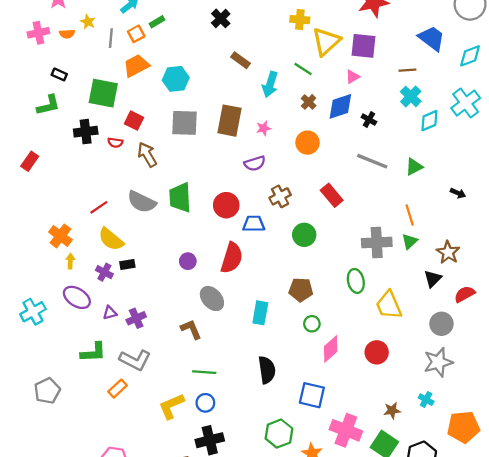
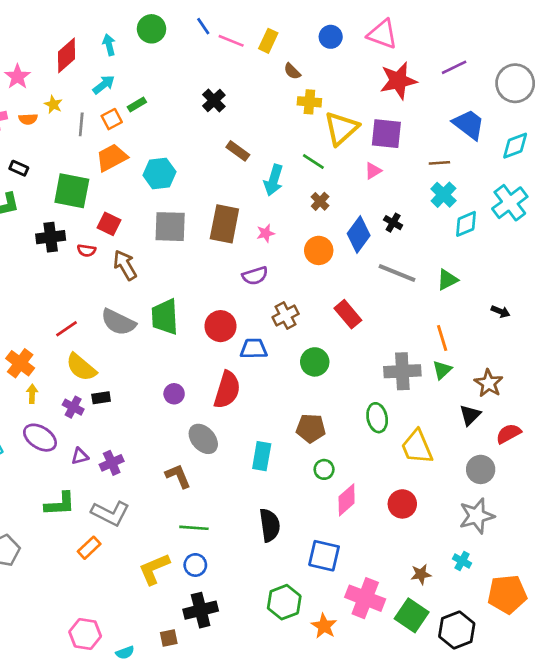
blue diamond: (340, 106) -> (359, 235), moved, turned -36

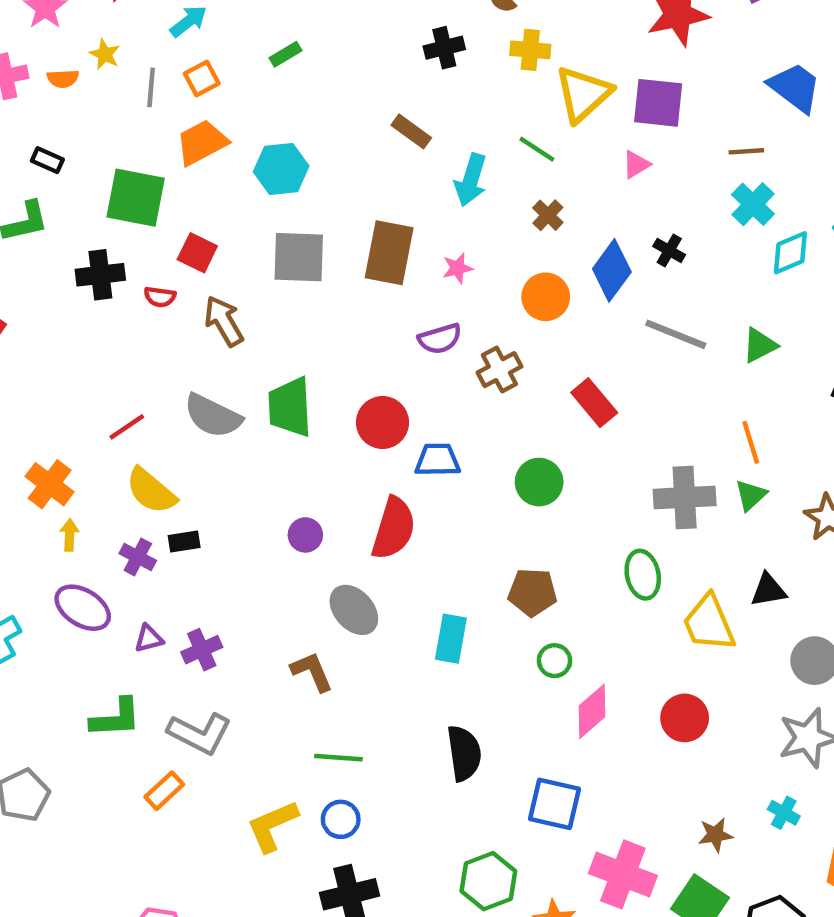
black cross: (214, 101) -> (444, 48), moved, turned 30
green rectangle: (137, 104) -> (286, 54), moved
brown cross: (286, 315) -> (499, 370), moved
black triangle: (470, 415) -> (768, 590), moved, turned 35

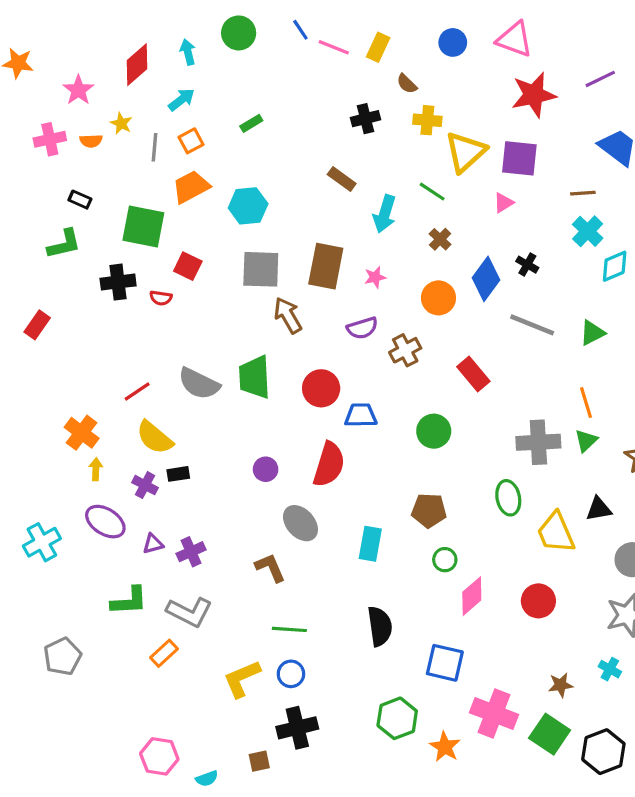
brown arrow: (224, 321) -> (288, 315), moved

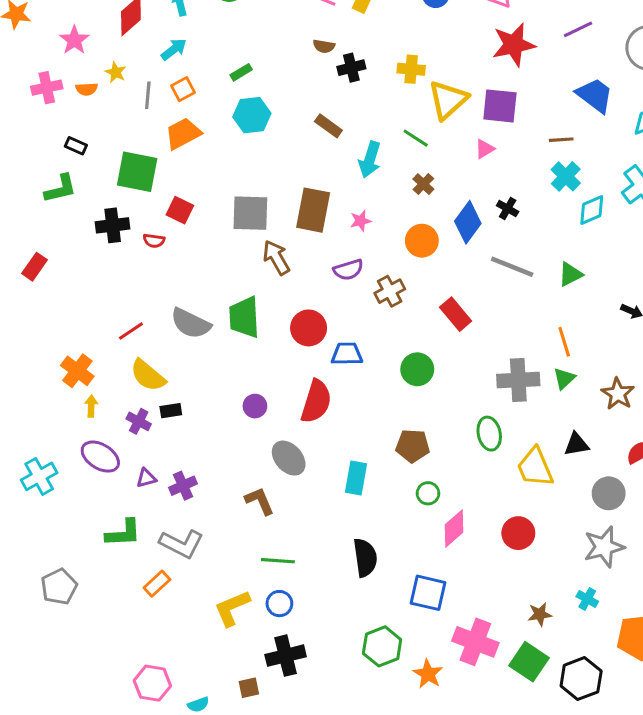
brown semicircle: (407, 84) -> (324, 46), moved, turned -35
cyan hexagon: (248, 206) -> (252, 115), moved

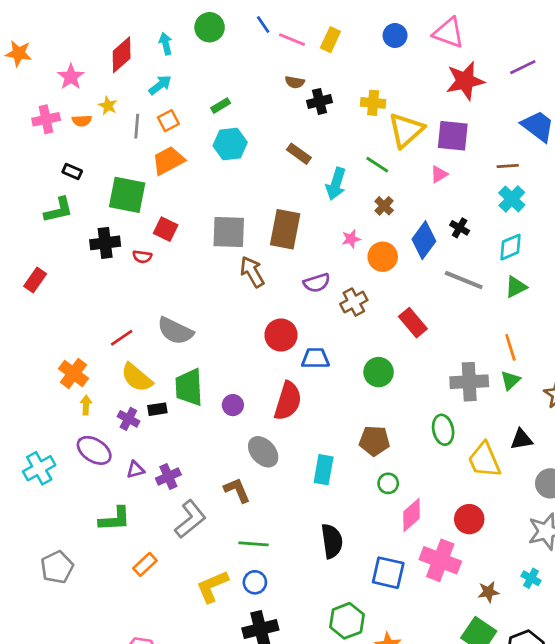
cyan diamond: (592, 210) -> (510, 247), moved
pink star: (361, 221) -> (351, 239), moved
green trapezoid: (244, 317) -> (189, 387), moved
gray L-shape: (181, 544) -> (190, 519), moved, turned -66
pink cross: (475, 642) -> (440, 560), moved

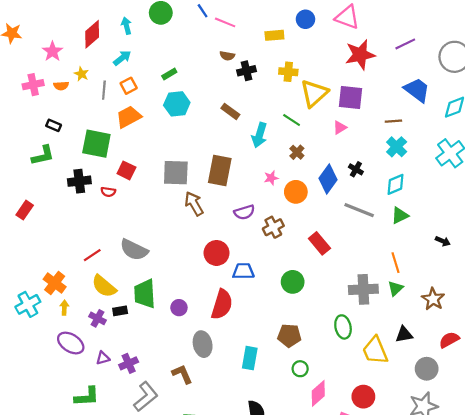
yellow rectangle: (330, 40) -> (274, 35), moved, turned 60
gray ellipse: (263, 452) -> (203, 344), turned 30
cyan cross: (39, 468) -> (28, 304), moved

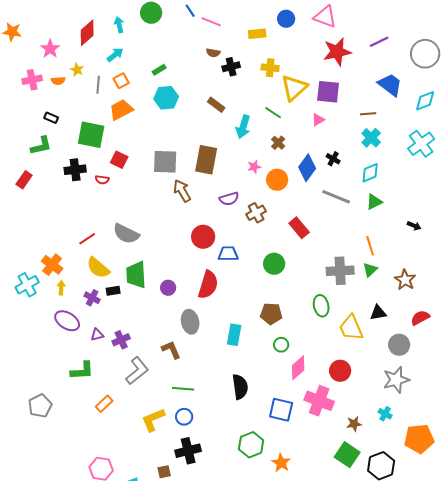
red rectangle: (25, 210) -> (24, 180), moved

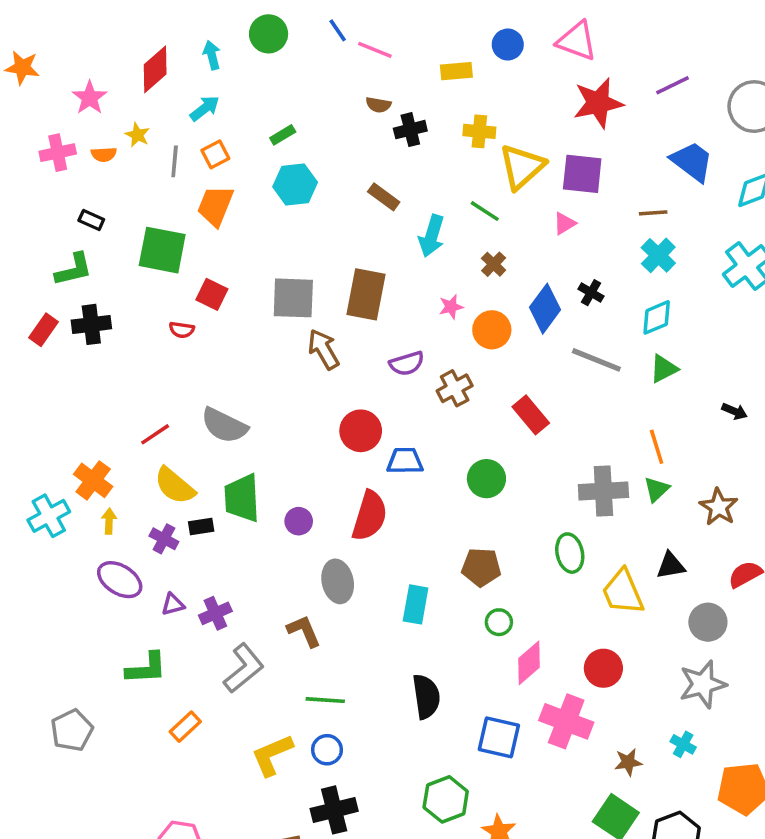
orange trapezoid: (121, 110) -> (215, 206), turned -40
black cross: (75, 170) -> (91, 324), moved

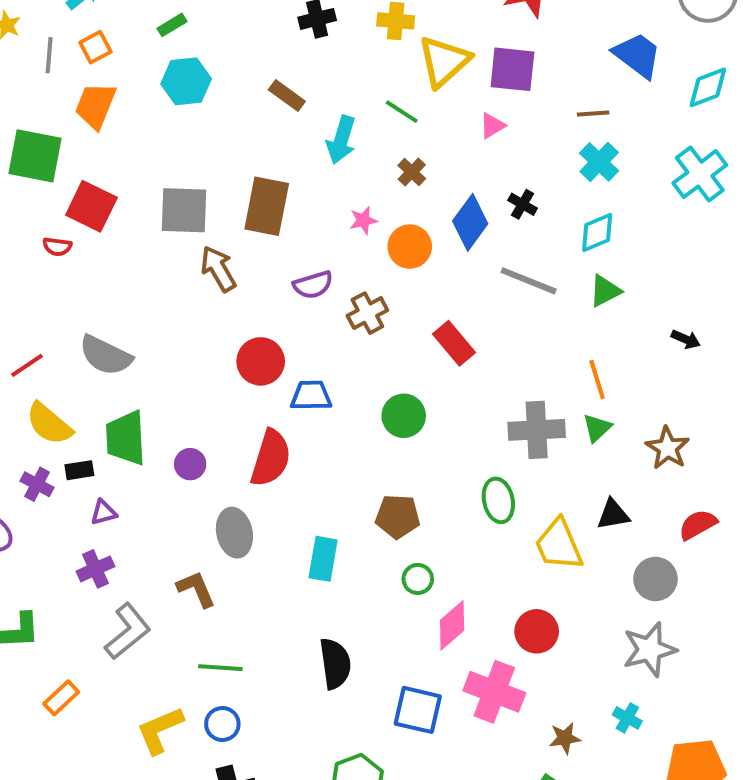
red square: (212, 294) -> (91, 206), size x1.4
purple triangle: (173, 604) -> (104, 512), moved

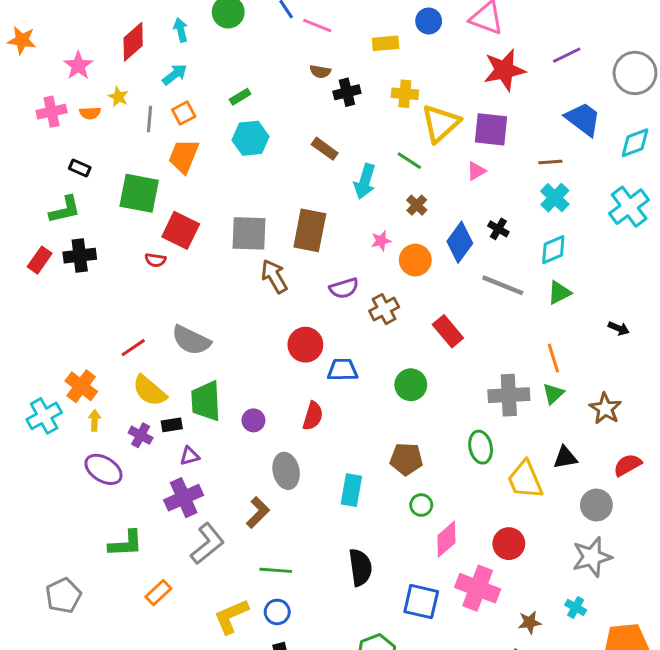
red semicircle: (271, 458) -> (313, 416), size x0.7
purple cross: (95, 569) -> (184, 498), size x1.4
brown L-shape: (196, 589) -> (258, 512), turned 68

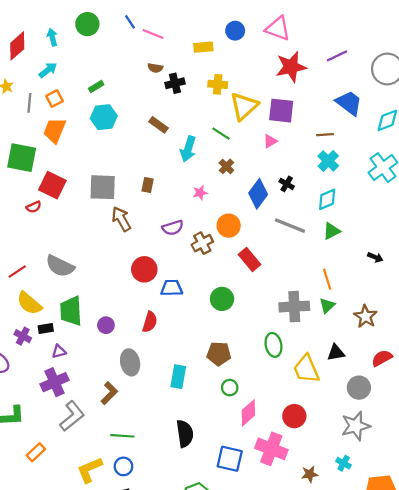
brown rectangle: (310, 230) -> (148, 185), size x0.5
red semicircle: (155, 260) -> (34, 207), turned -32
orange circle: (415, 260) -> (229, 226), moved

